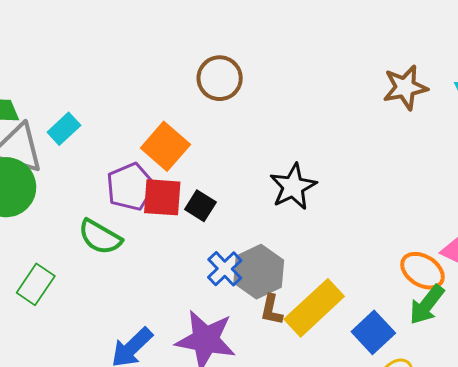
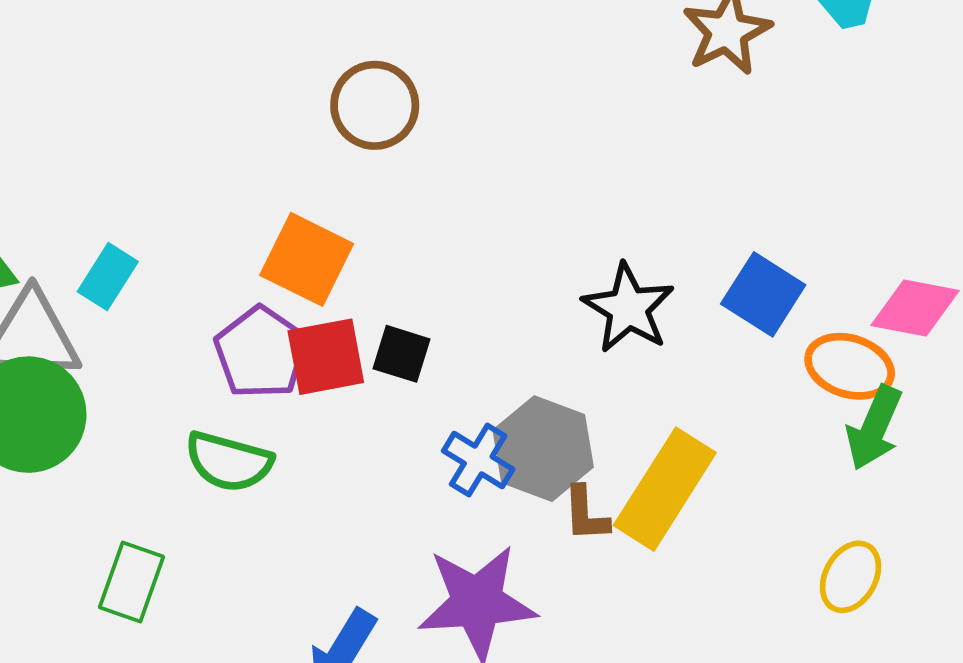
black star: (293, 187) -> (628, 308), moved
blue square: (373, 332) -> (763, 294), moved

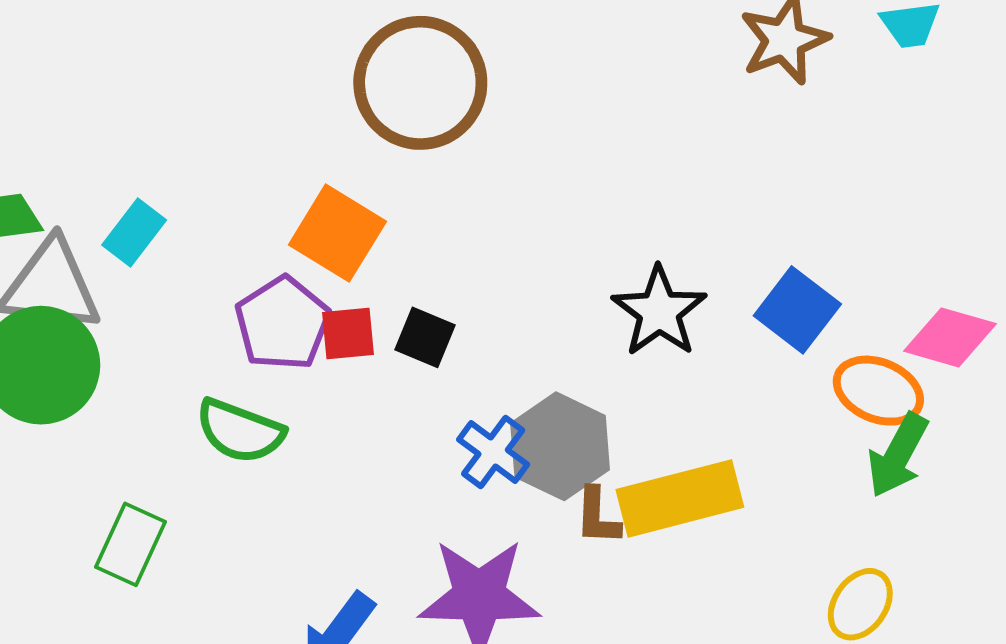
brown circle: (375, 105) -> (420, 83), size x1.5
red square: (326, 357) -> (348, 333), size x0.7
yellow rectangle: (665, 489) -> (680, 498), turned 38

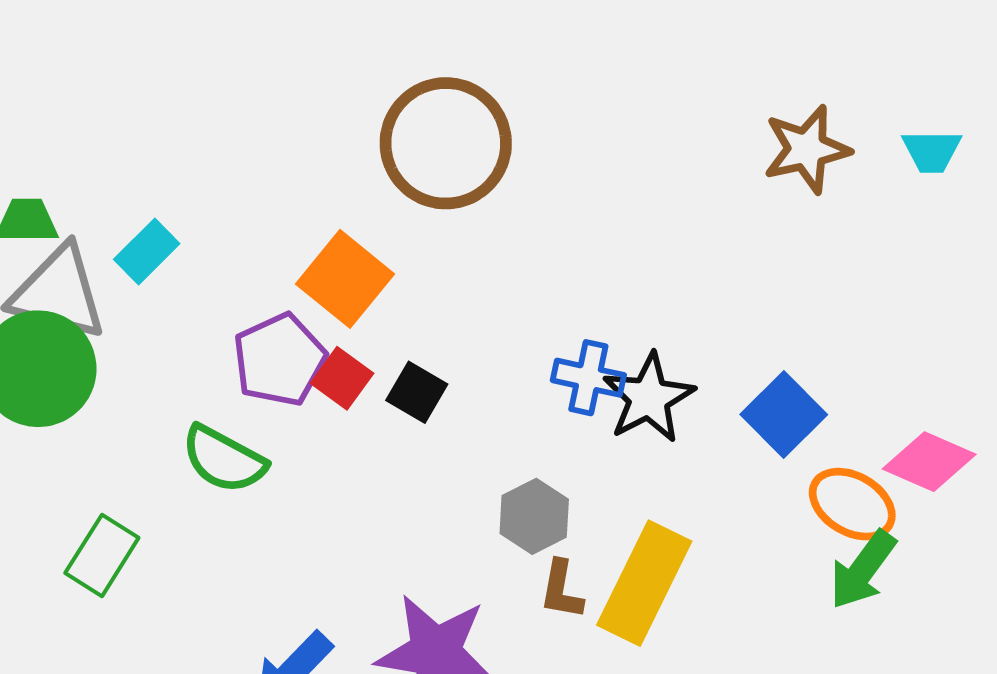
red square: (348, 333) -> (342, 378), turned 34
gray hexagon: (560, 446) -> (534, 516), size x0.7
blue cross: (493, 452) -> (588, 378), moved, turned -32
yellow rectangle: (680, 498) -> (644, 583), turned -57

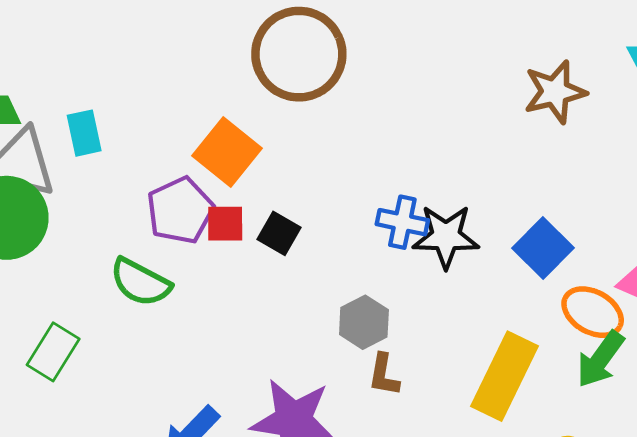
brown star: (807, 149) -> (555, 92), moved
cyan rectangle: (147, 252) -> (84, 133), turned -57
red square: (342, 378) -> (225, 224), turned -36
black star: (649, 398) -> (446, 237), turned 30
yellow rectangle: (644, 583) -> (504, 376), moved

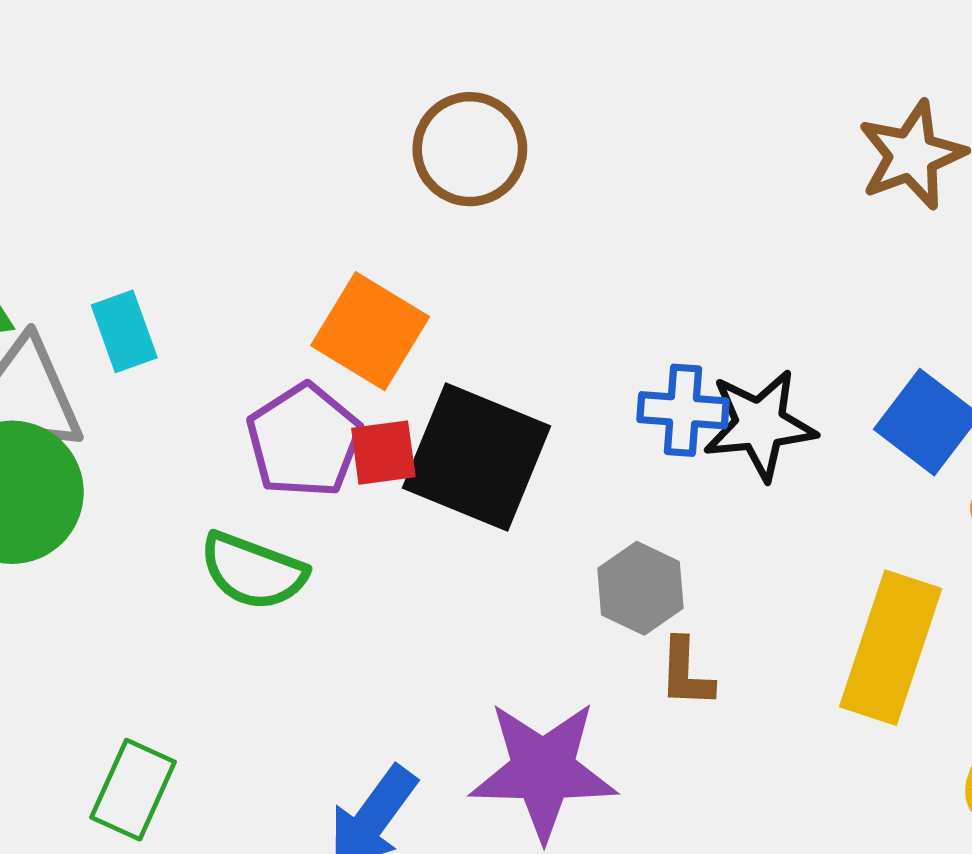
brown circle: (299, 54) -> (470, 149), size x0.7
black square: (279, 233) -> (477, 457), size x2.0
green rectangle: (53, 352) -> (133, 790), moved

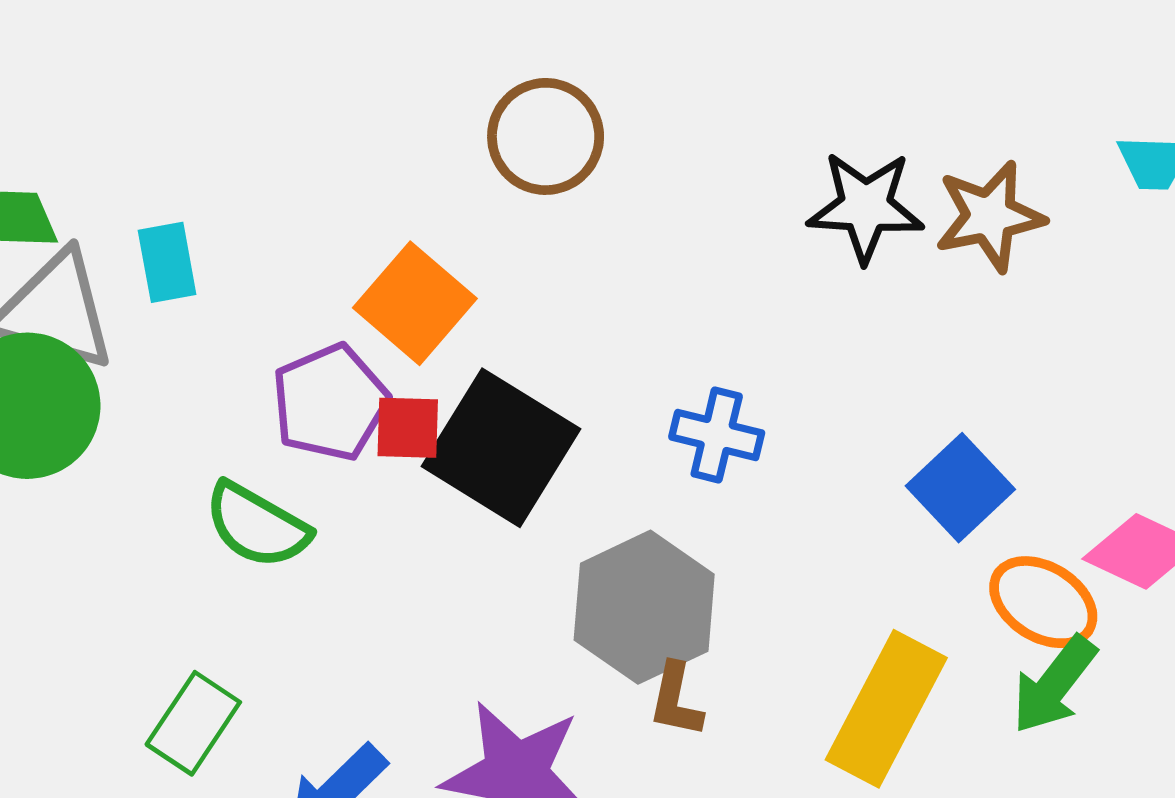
black star: (760, 425) -> (866, 207), moved
gray hexagon: (640, 588) -> (644, 607), size x1.6
green rectangle: (133, 790) -> (193, 723), moved

